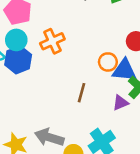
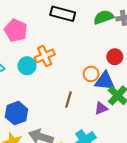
cyan circle: (16, 40) -> (27, 66), moved
blue hexagon: (18, 60) -> (16, 113), moved

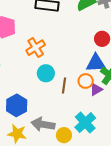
cyan circle: (27, 66) -> (46, 73), moved
orange circle: (91, 74) -> (86, 81), moved

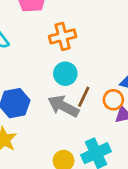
gray arrow: (43, 124) -> (63, 106), moved

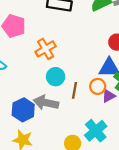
gray arrow: (63, 106) -> (46, 103), moved

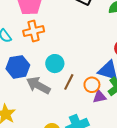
orange cross: (46, 49) -> (34, 31), moved
blue hexagon: (23, 110) -> (18, 67), moved

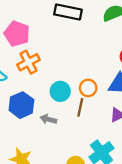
gray arrow: (38, 85) -> (48, 119), size x0.6
orange circle: (92, 85) -> (88, 88), moved

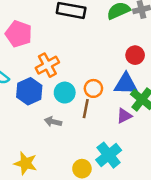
orange cross: (29, 62) -> (47, 65), moved
blue hexagon: (21, 105) -> (29, 91), moved

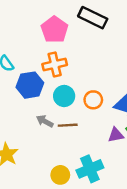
pink pentagon: (19, 34) -> (55, 30), moved
brown line: (86, 109) -> (68, 125), moved, turned 60

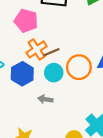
orange circle: (93, 100) -> (79, 67), size x1.5
brown line: (68, 125) -> (51, 52), moved

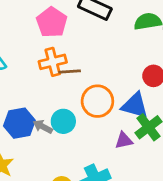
cyan circle: (54, 73) -> (63, 121), moved
blue hexagon: (22, 74) -> (19, 123), moved

